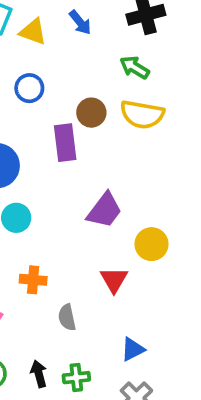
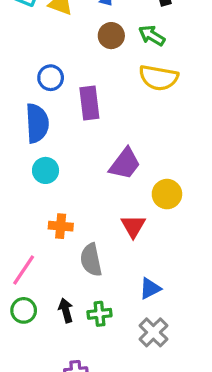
blue circle: (29, 88) -> (51, 78), moved
brown circle: (91, 113) -> (111, 36), moved
gray semicircle: (67, 317) -> (91, 260), size x1.4

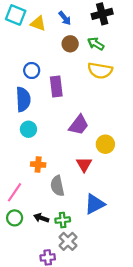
blue triangle: (150, 289) -> (95, 204), size x1.5
black arrow: (66, 310) -> (41, 218), turned -56
gray cross: (153, 332) -> (68, 241), moved

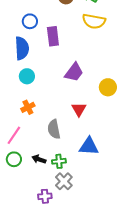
yellow circle: (105, 144) -> (108, 87), moved
orange cross: (38, 164) -> (28, 107), moved, turned -32
blue triangle: (95, 204) -> (89, 146), turned 30

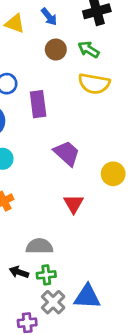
purple trapezoid: (74, 72) -> (67, 153), turned -85
gray semicircle: (54, 129) -> (39, 246), moved, turned 102
blue triangle: (89, 146) -> (87, 297), moved

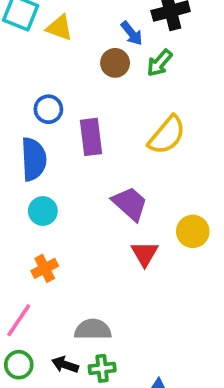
blue arrow: (49, 17) -> (132, 33), moved
green arrow: (89, 50) -> (159, 63), turned -80
yellow semicircle: (94, 84) -> (167, 135), moved, turned -60
red triangle: (74, 204) -> (145, 254), moved

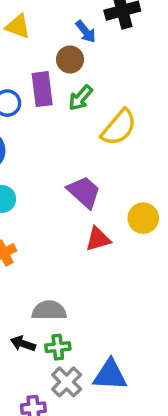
green arrow: (159, 63) -> (80, 98), moved
purple rectangle: (91, 137) -> (42, 89), moved
red triangle: (145, 254) -> (98, 239), turned 44

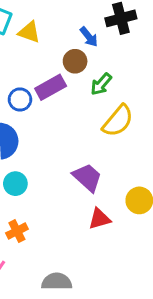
purple rectangle: (42, 89) -> (51, 87), turned 68
green arrow: (80, 98) -> (101, 84), moved

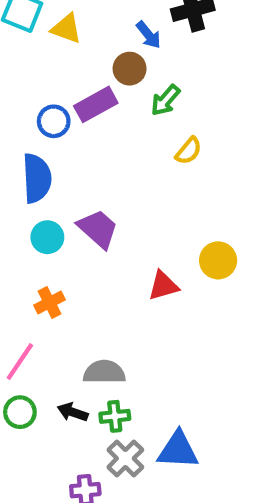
yellow semicircle: (118, 121) -> (189, 151), size x0.6
purple trapezoid: (87, 177) -> (98, 229), moved

